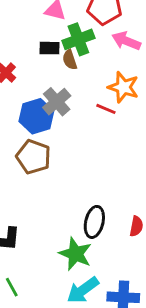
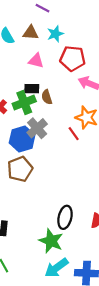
green cross: (78, 39) -> (24, 103), moved
red line: (106, 109) -> (74, 134), turned 32
brown pentagon: (34, 157) -> (20, 169), turned 30

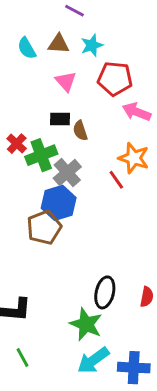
pink triangle: (36, 61) -> (66, 81), turned 35
green cross: (24, 103) -> (41, 155), moved
blue hexagon: (22, 139) -> (59, 203), moved

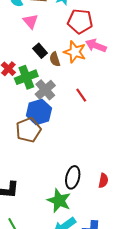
pink triangle: (66, 81) -> (31, 21), moved
black rectangle: (60, 119) -> (40, 51), turned 48
orange star: (134, 158) -> (75, 52), moved

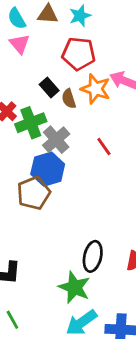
pink triangle: (31, 21) -> (20, 44), moved
red pentagon: (80, 21) -> (79, 54), moved

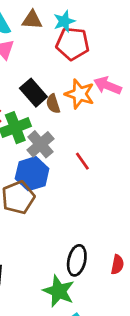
red pentagon: (79, 54) -> (73, 44), moved
black rectangle: (49, 87) -> (33, 93), size x1.4
red line: (104, 147) -> (82, 161), moved

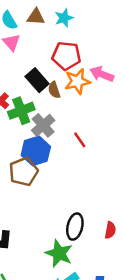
red pentagon: (73, 44) -> (66, 56), moved
orange star: (80, 94) -> (77, 81), turned -30

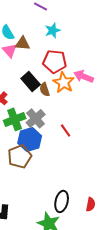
brown triangle: (36, 17) -> (23, 43), moved
orange star: (77, 81) -> (64, 82), turned -30
green cross: (21, 111) -> (15, 119), moved

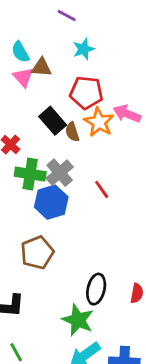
green cross: (15, 119) -> (30, 174), turned 30
brown pentagon: (20, 156) -> (37, 253), moved

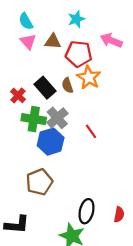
brown triangle: (41, 67) -> (53, 42), moved
pink arrow: (127, 114) -> (111, 40), moved
black rectangle: (53, 121) -> (45, 88), moved

